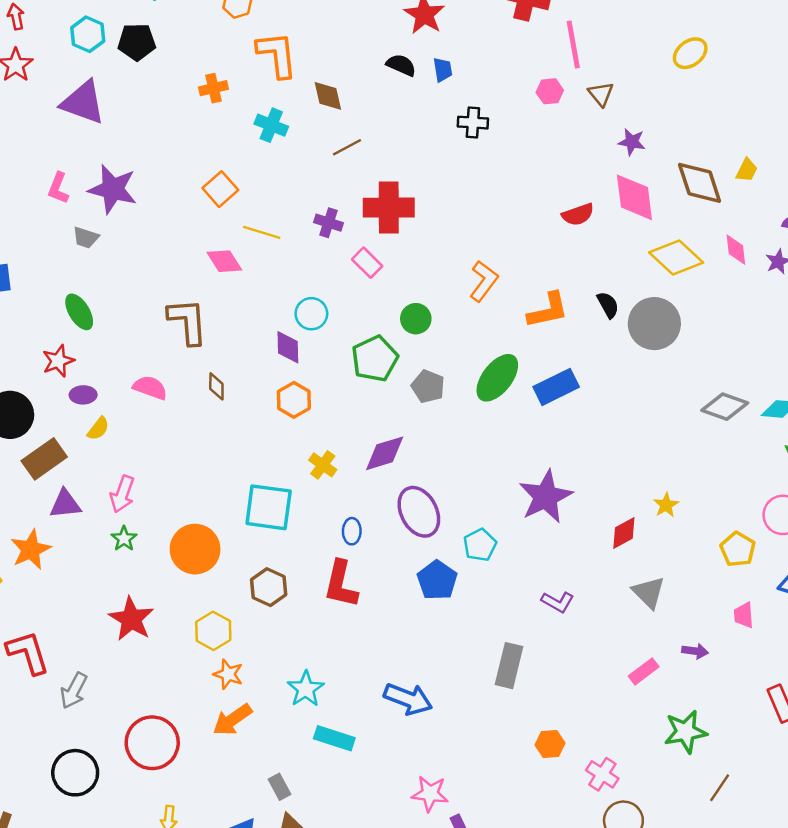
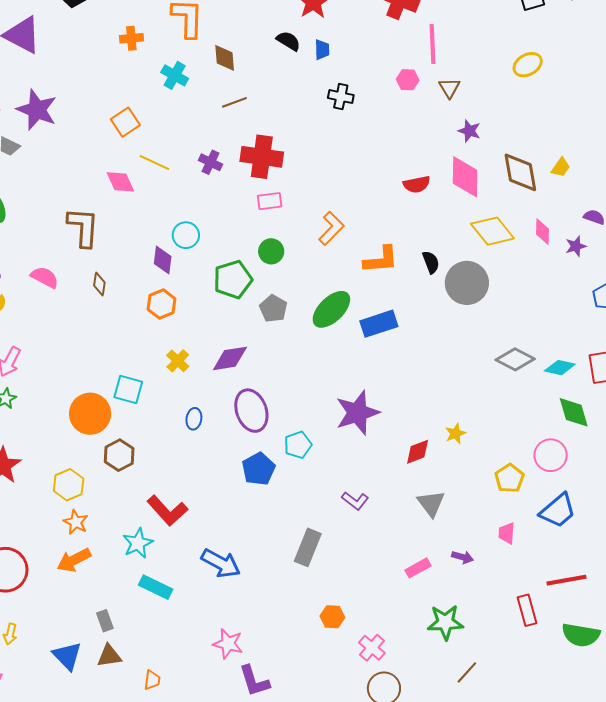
pink rectangle: (367, 263) -> (270, 201), moved, turned -60
cyan square: (269, 507) -> (128, 390), size x0.7
orange circle: (195, 549) -> (90, 414), moved
red L-shape: (341, 584) -> (167, 511), moved, turned -63

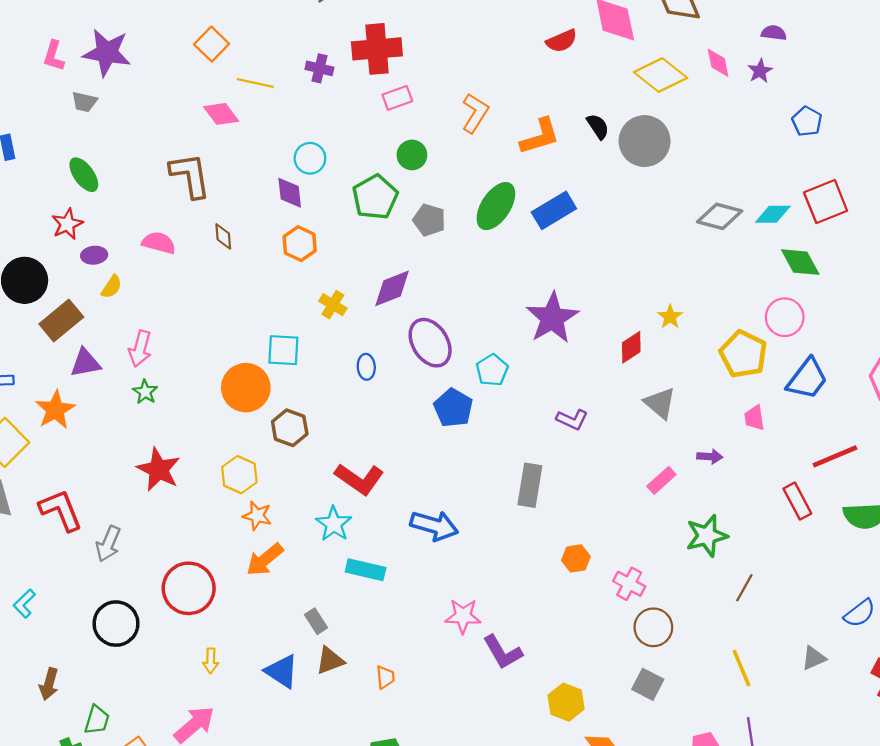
yellow pentagon: (509, 478) -> (743, 354), size x1.4

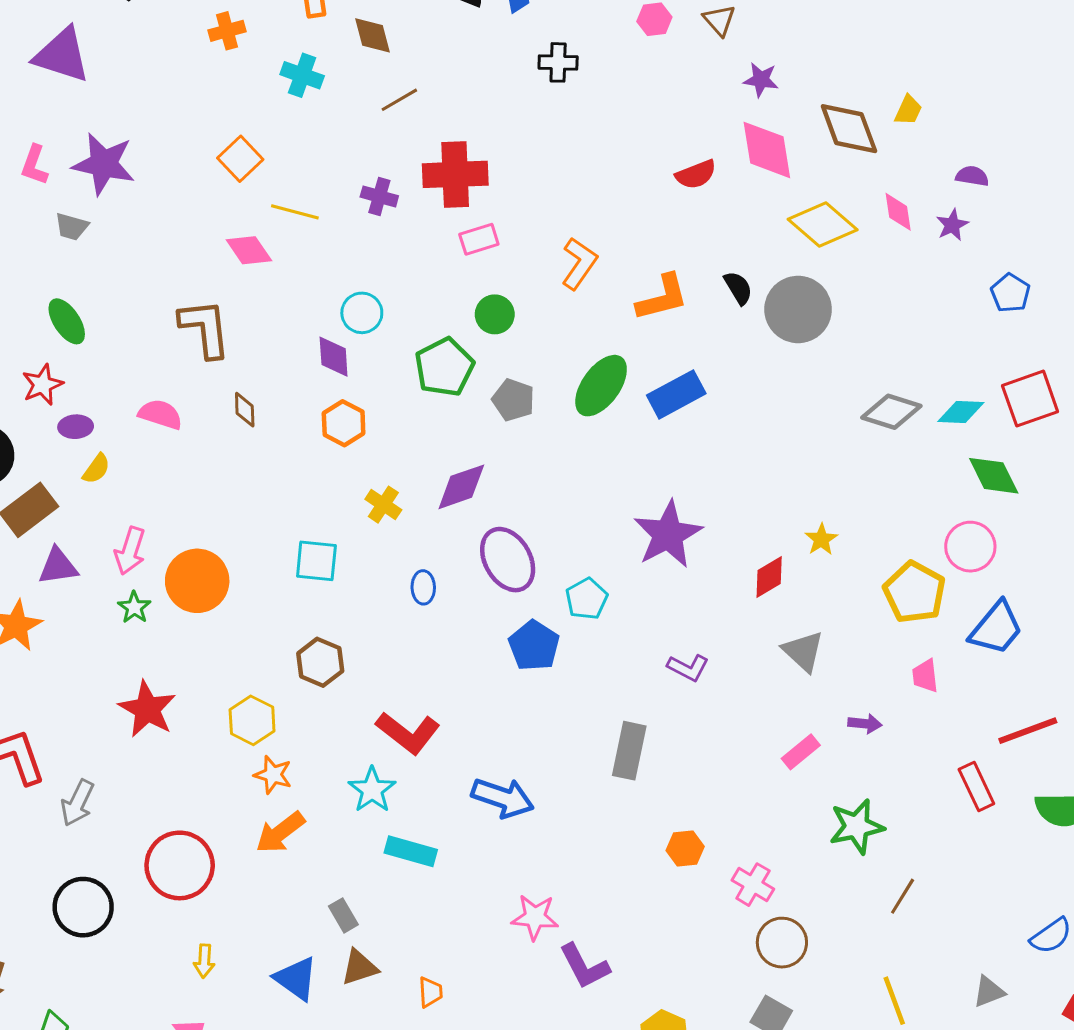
orange circle: (246, 388) -> (197, 581), moved

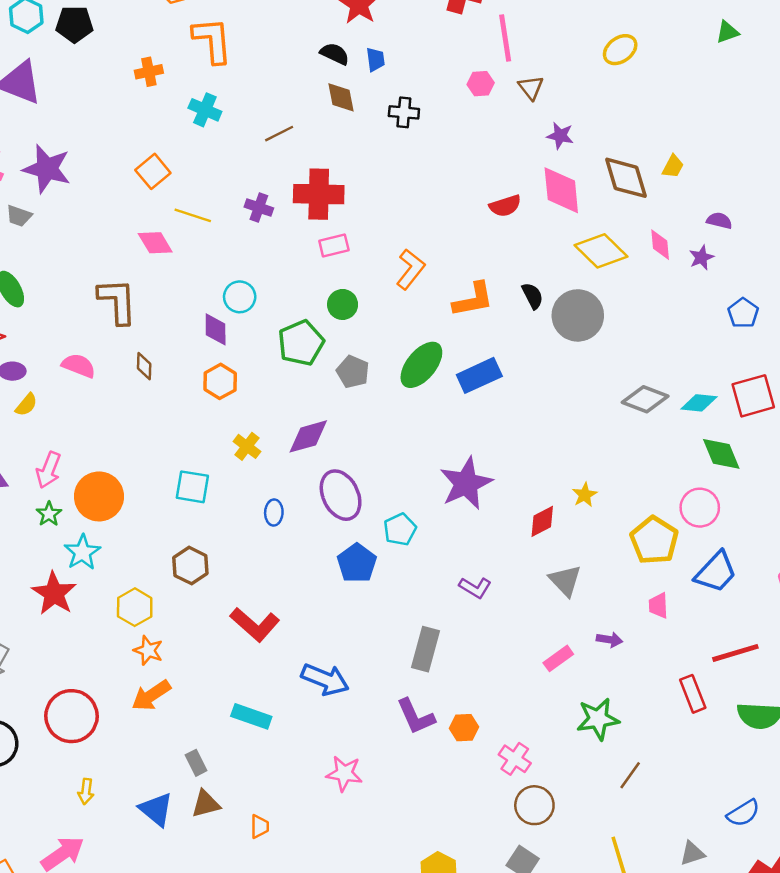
brown diamond: (373, 35) -> (341, 97), moved
cyan star: (372, 790) -> (82, 552), moved
purple L-shape: (584, 966) -> (416, 716), moved

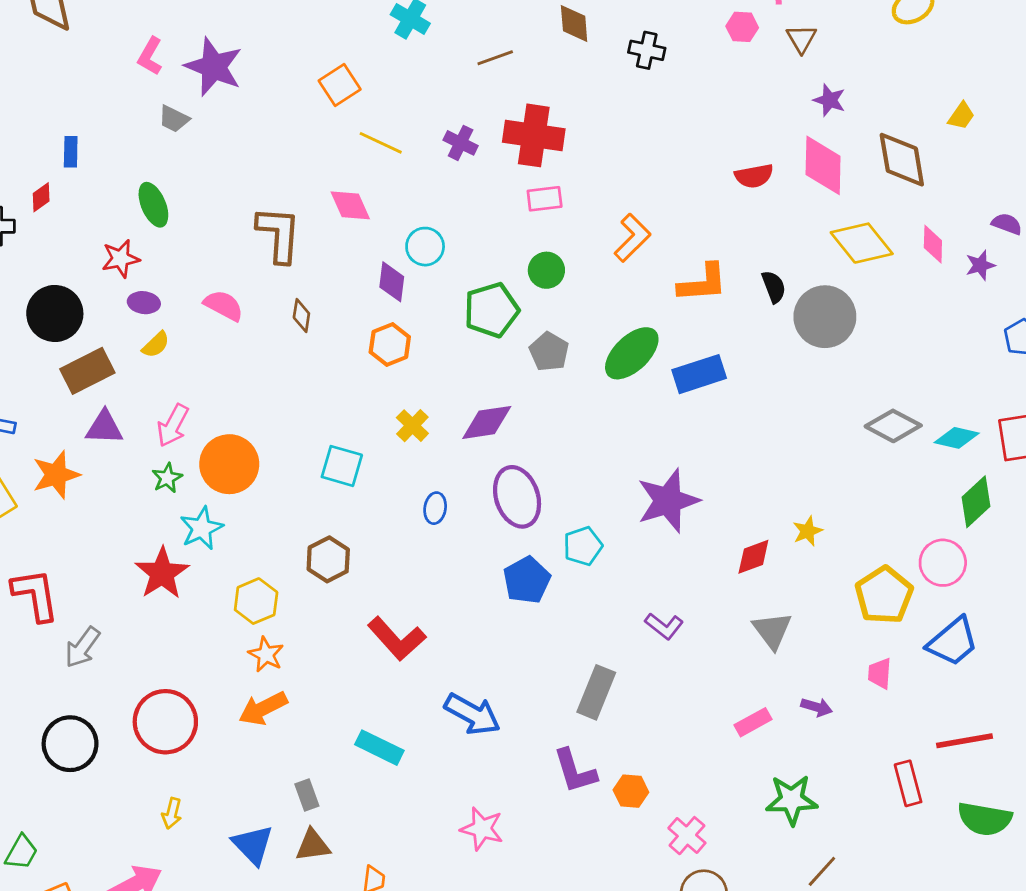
yellow trapezoid: (673, 166) -> (961, 116), moved
pink diamond: (155, 243) -> (350, 205), moved
green diamond: (721, 454) -> (976, 502), turned 63

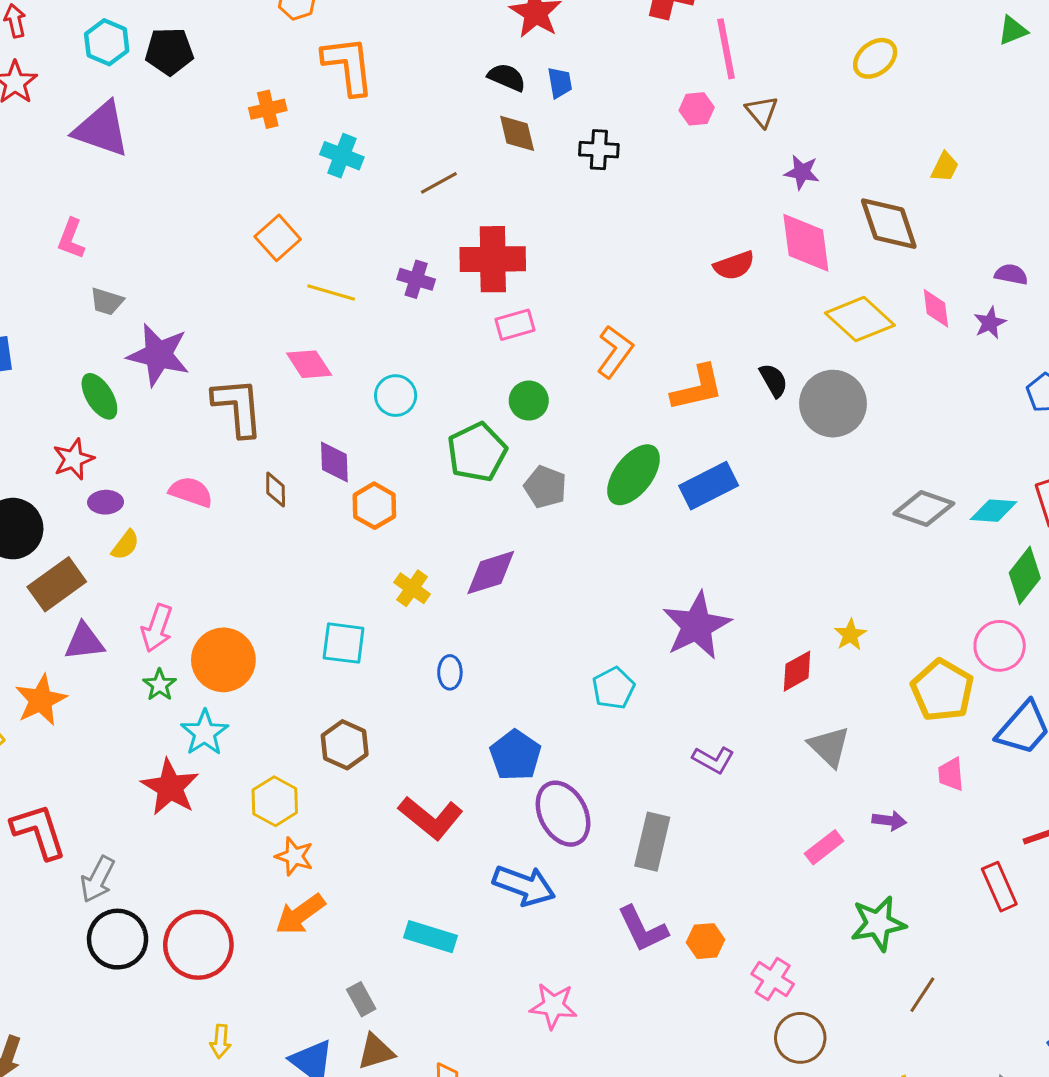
purple star: (214, 67) -> (158, 355), moved
purple diamond: (392, 282) -> (334, 462), moved
purple ellipse: (517, 497) -> (563, 814), moved
blue pentagon: (527, 580) -> (515, 755), moved
black circle: (70, 744) -> (118, 939), moved

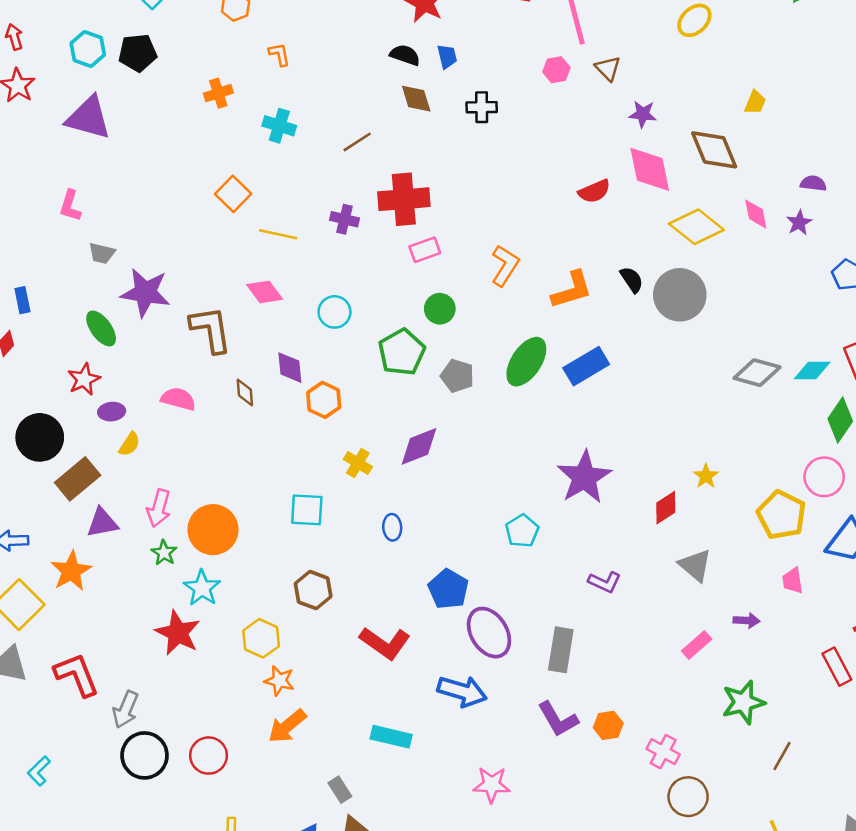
orange L-shape: (348, 66) -> (279, 54), size x0.5
red circle: (198, 945) -> (209, 756), size x0.7

